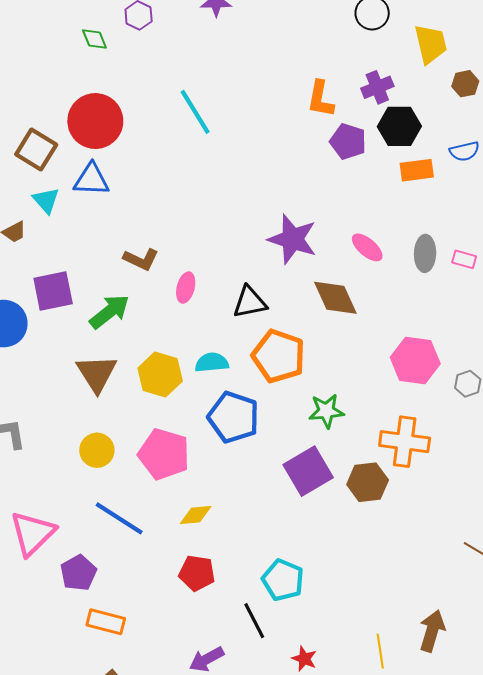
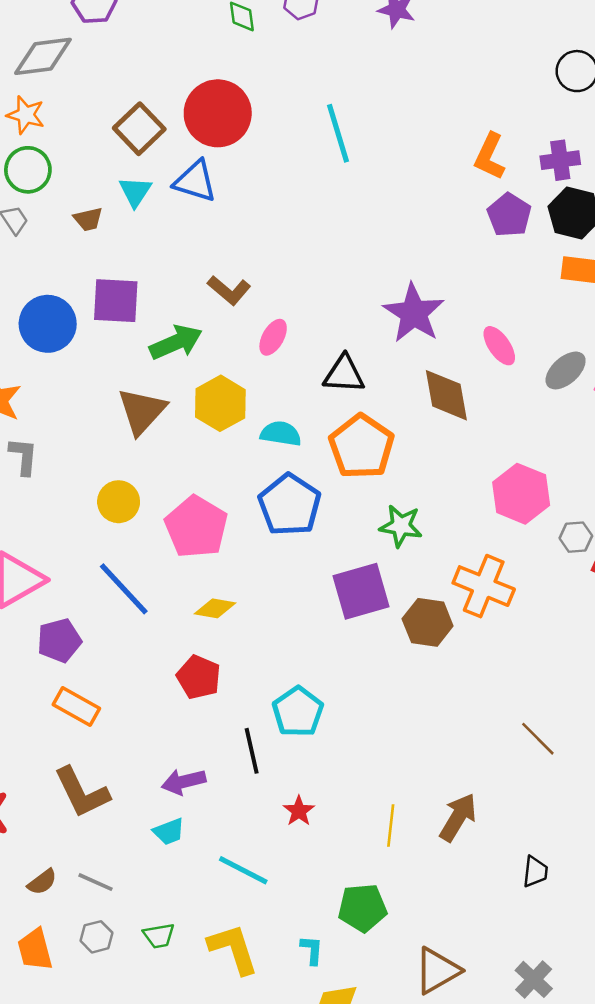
gray ellipse: (425, 253) -> (566, 370), turned 32
yellow hexagon: (160, 375) -> (220, 403), moved

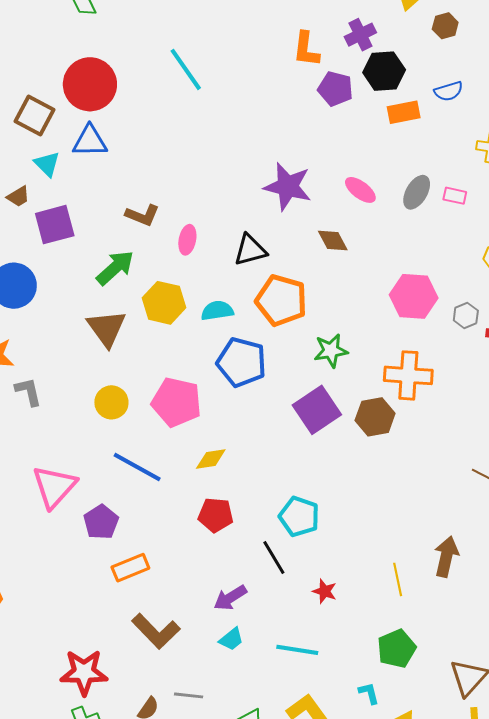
purple square: (116, 301) -> (55, 225), moved
brown diamond: (446, 395) -> (333, 241), size x0.7
orange rectangle: (76, 706) -> (130, 568), turned -33

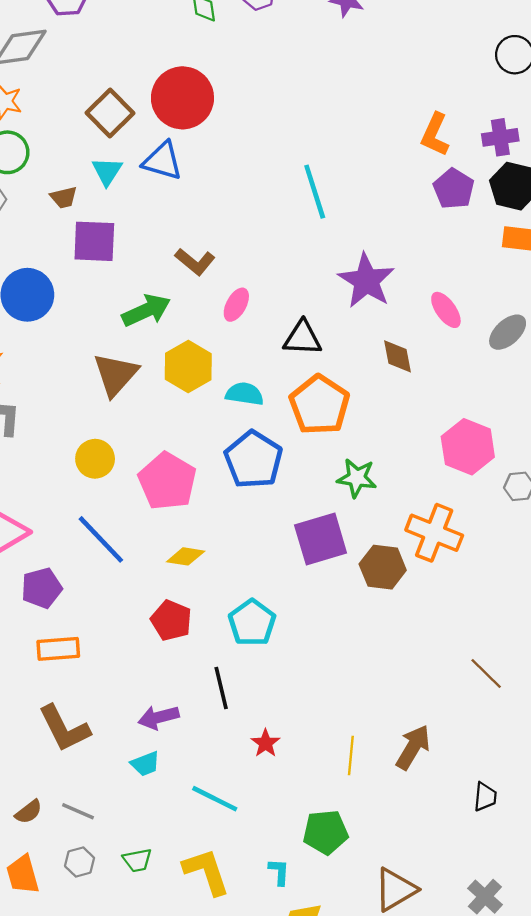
cyan line: (186, 69) -> (315, 192), moved
cyan pentagon: (299, 517) -> (252, 623), moved

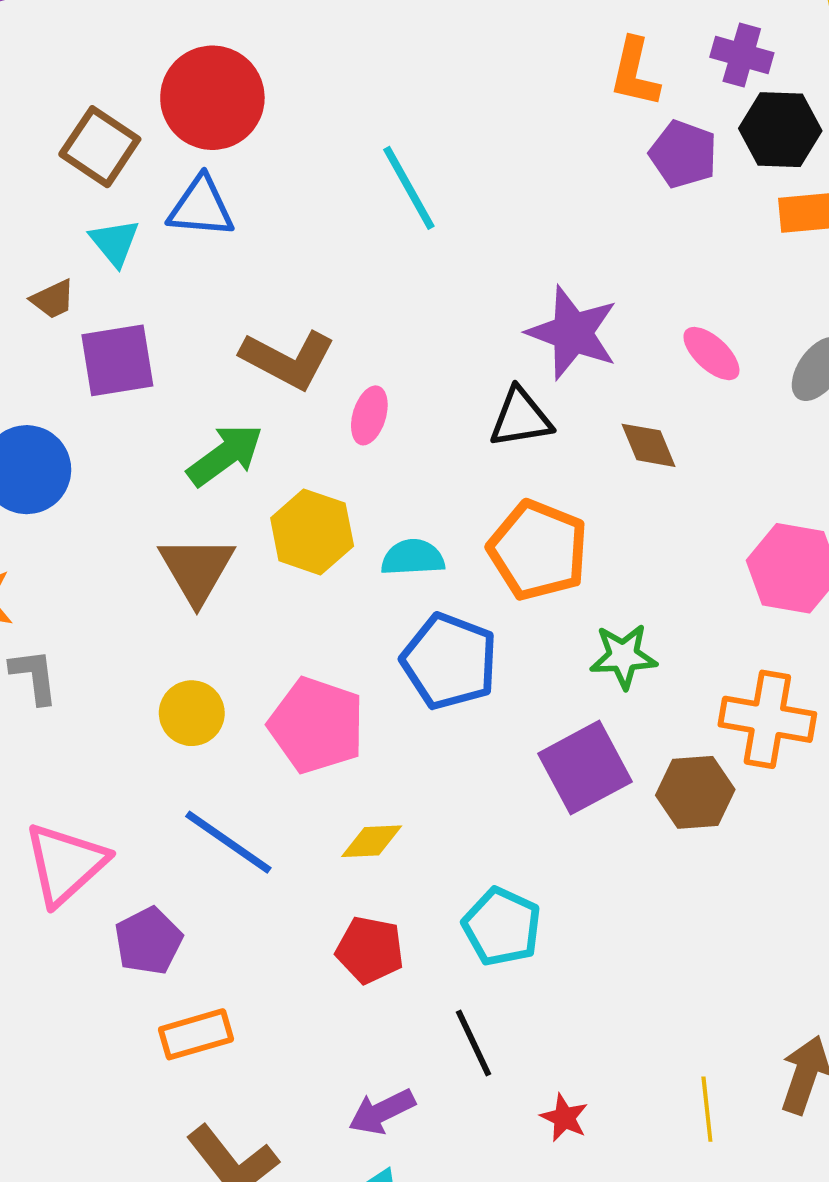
purple cross: (500, 137) -> (742, 55), turned 36
cyan line: (315, 192) -> (409, 188), moved
brown L-shape: (195, 262) -> (288, 359), size x1.4
black triangle: (302, 338) -> (521, 418), moved

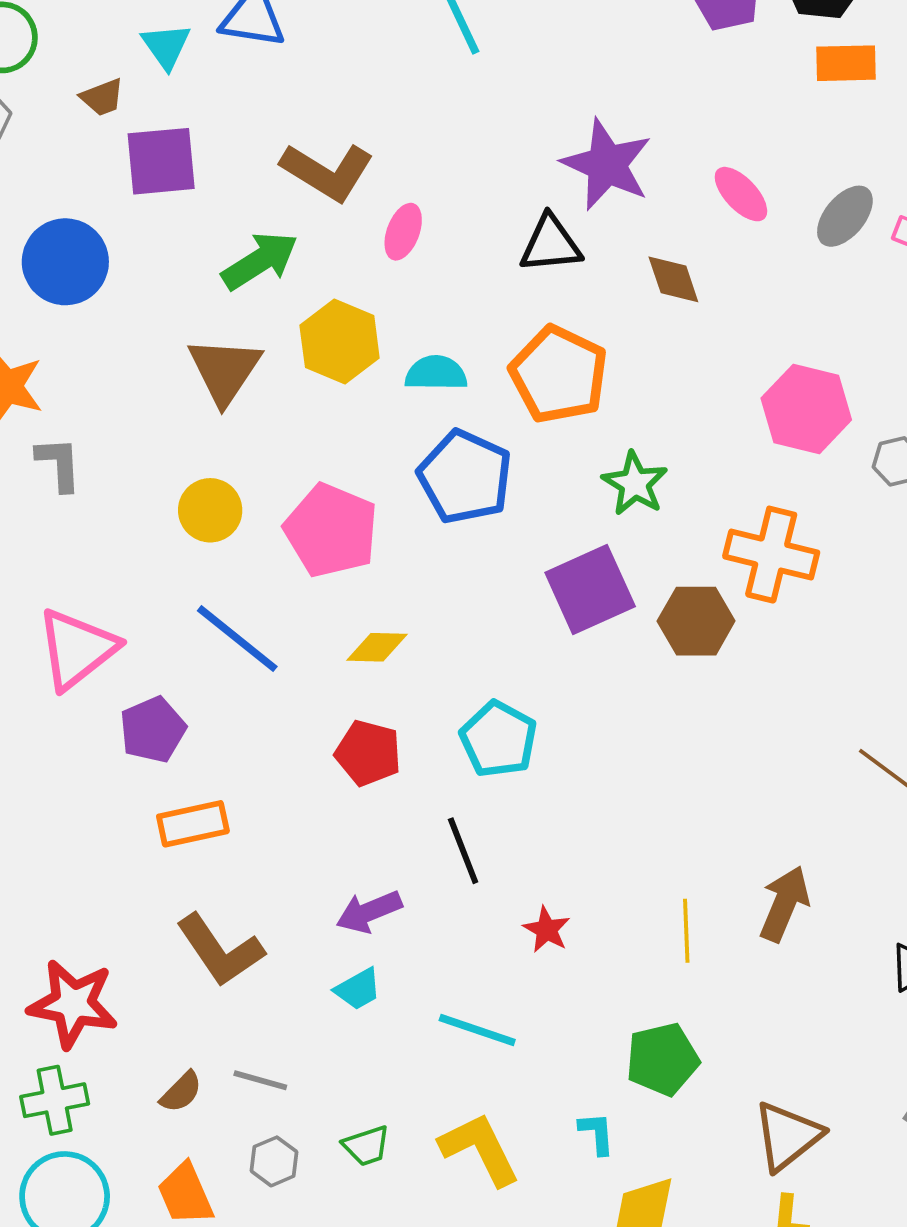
green star: (623, 656) -> (635, 484), turned 30

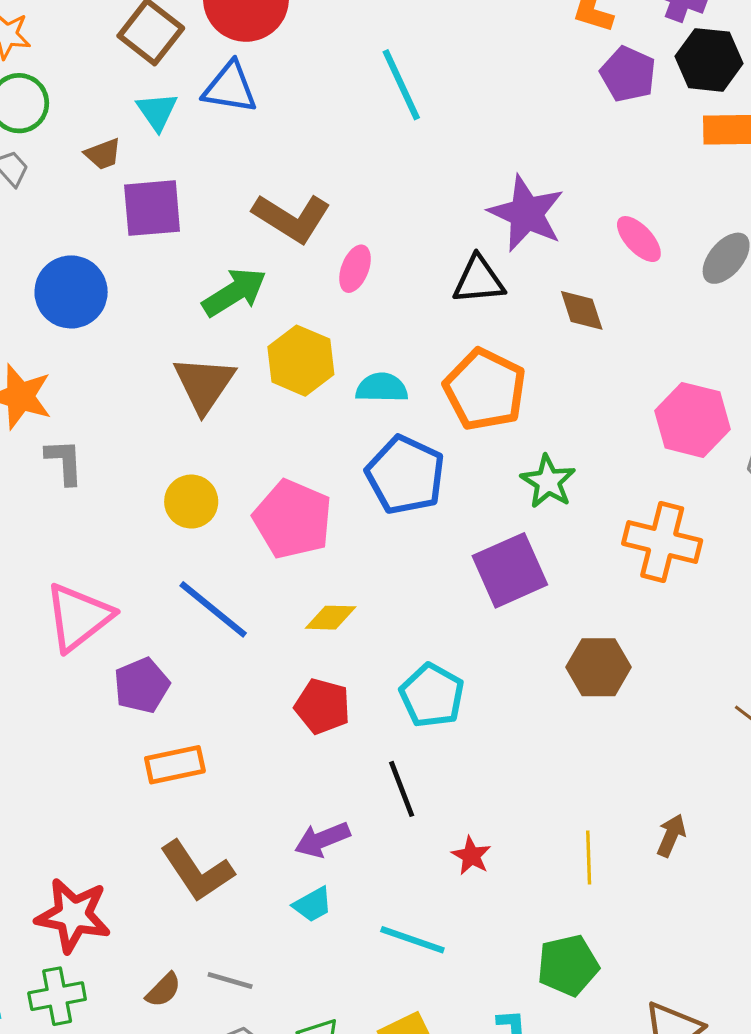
brown hexagon: (696, 621) -> (599, 667), moved
brown arrow: (784, 904) -> (671, 835), size x0.7

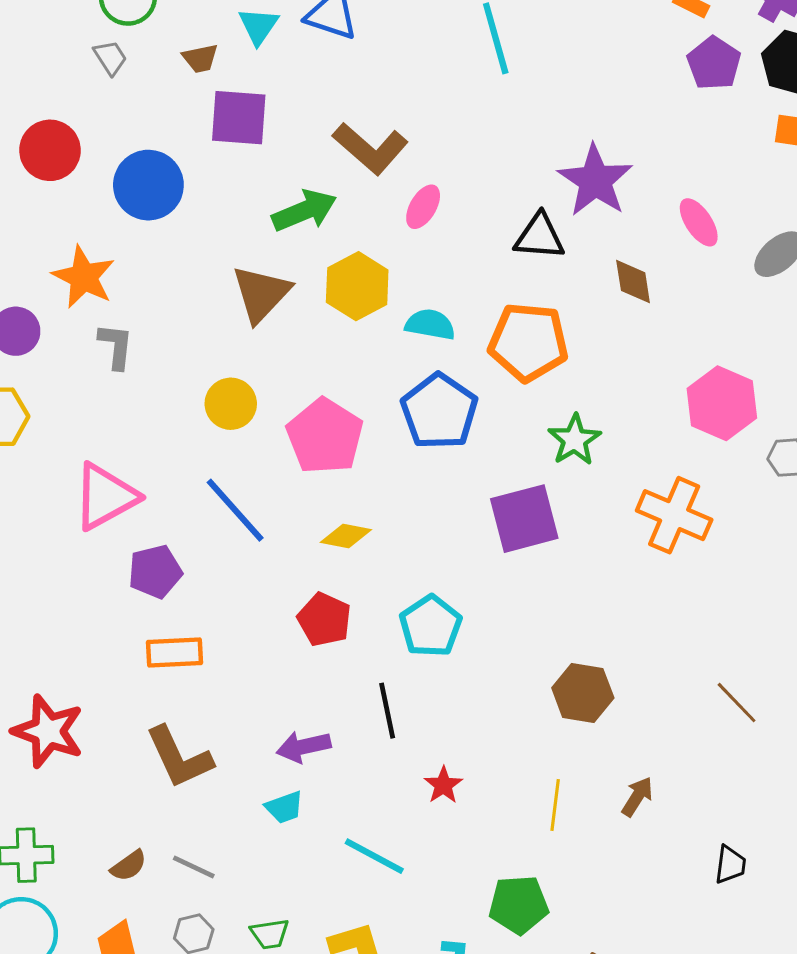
orange pentagon: (485, 389) -> (528, 342), turned -30
brown hexagon: (599, 667) -> (583, 693), moved
red star: (73, 915) -> (48, 731), moved

